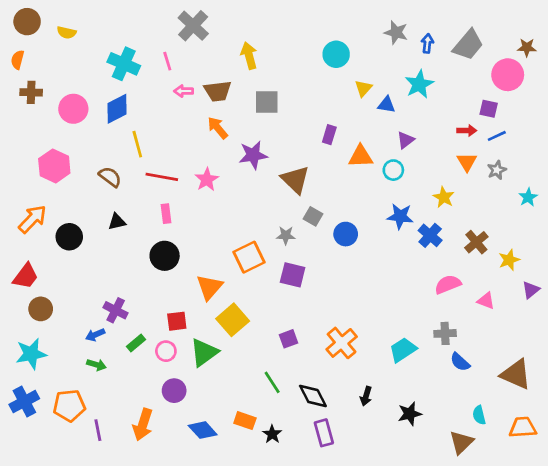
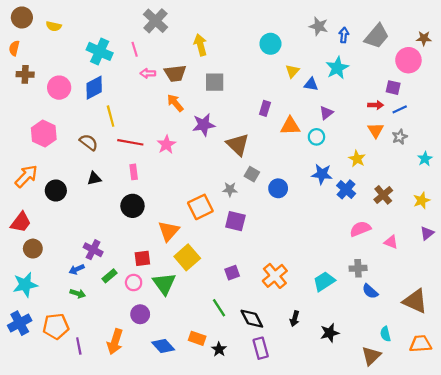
yellow star: (509, 260) -> (422, 200), moved
green triangle: (204, 352) -> (164, 284), turned -30

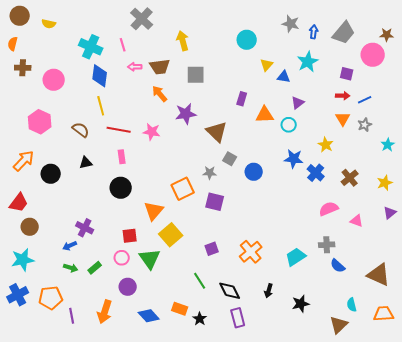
blue diamond: (94, 88) -> (100, 76), moved, turned -55
purple square: (393, 88) -> (347, 74), moved
pink star: (166, 145) -> (152, 132), turned -30
green rectangle: (109, 276) -> (95, 268), moved

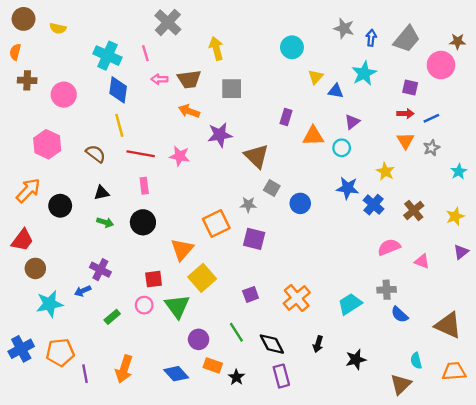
orange arrow: (160, 94) -> (189, 111), turned -30
cyan star: (23, 260) -> (50, 304), moved
green arrow: (71, 268) -> (105, 222), moved
purple circle: (128, 287) -> (199, 339), moved

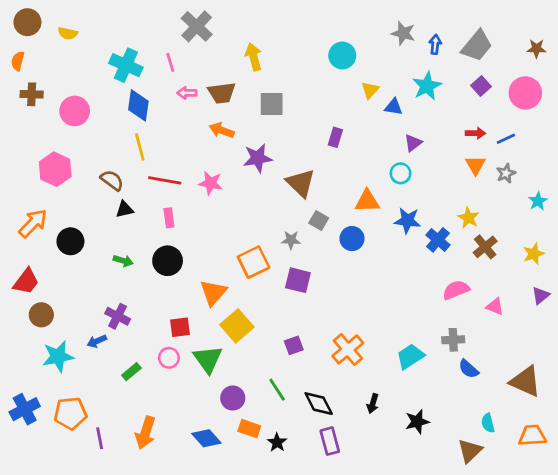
pink circle: (441, 65) -> (525, 93), moved
purple square: (410, 88) -> (481, 86), moved, turned 35
orange triangle: (313, 136) -> (367, 201), moved
yellow star: (385, 171) -> (468, 218), moved
black triangle: (102, 193) -> (125, 209), moved

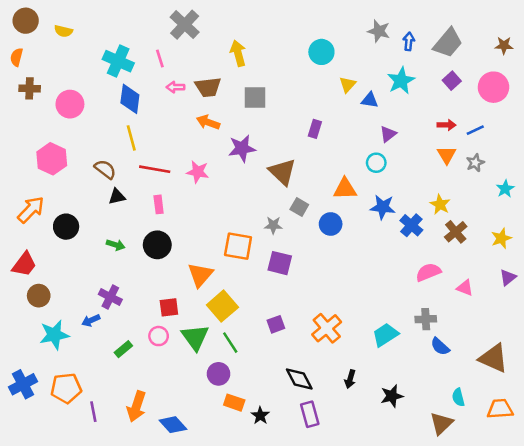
orange square: (254, 262) -> (238, 246), turned 36
green line: (277, 390) -> (230, 343), moved
blue diamond: (206, 438) -> (173, 425), moved

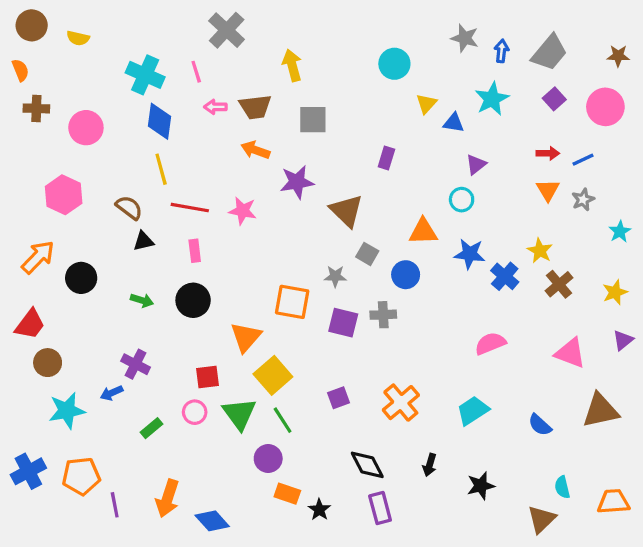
orange semicircle: (17, 57) -> (20, 70), turned 144
pink semicircle: (428, 272) -> (490, 343), moved
pink triangle: (465, 288) -> (570, 353), size x1.5
gray cross: (426, 319) -> (383, 315), moved
brown triangle: (493, 358) -> (601, 411), moved, turned -36

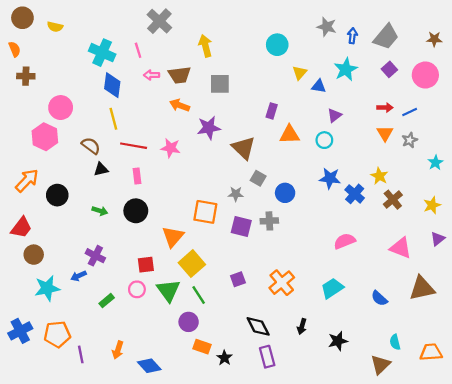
pink circle: (86, 128) -> (61, 108), moved
orange triangle: (423, 232) -> (290, 134), moved
orange arrow: (167, 498) -> (118, 350), size x0.7

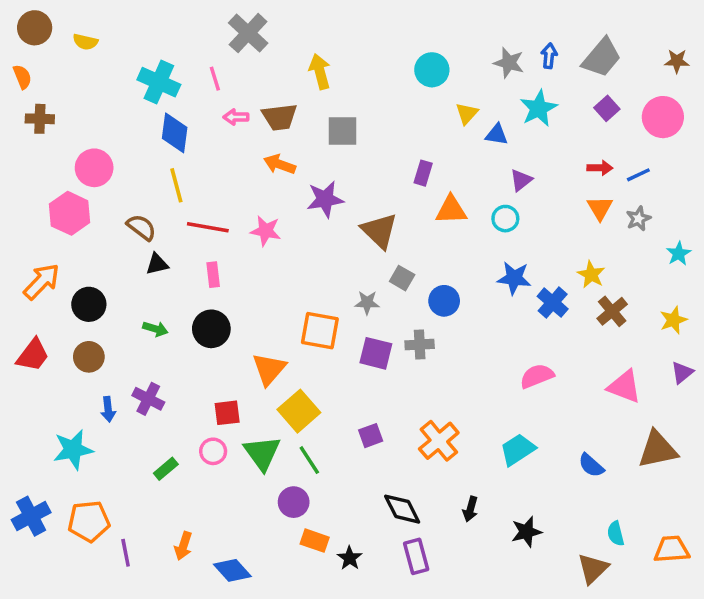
gray star: (327, 27) -> (509, 63), moved
brown circle: (34, 255) -> (89, 357), moved
blue arrow: (79, 276) -> (108, 409), moved, turned -72

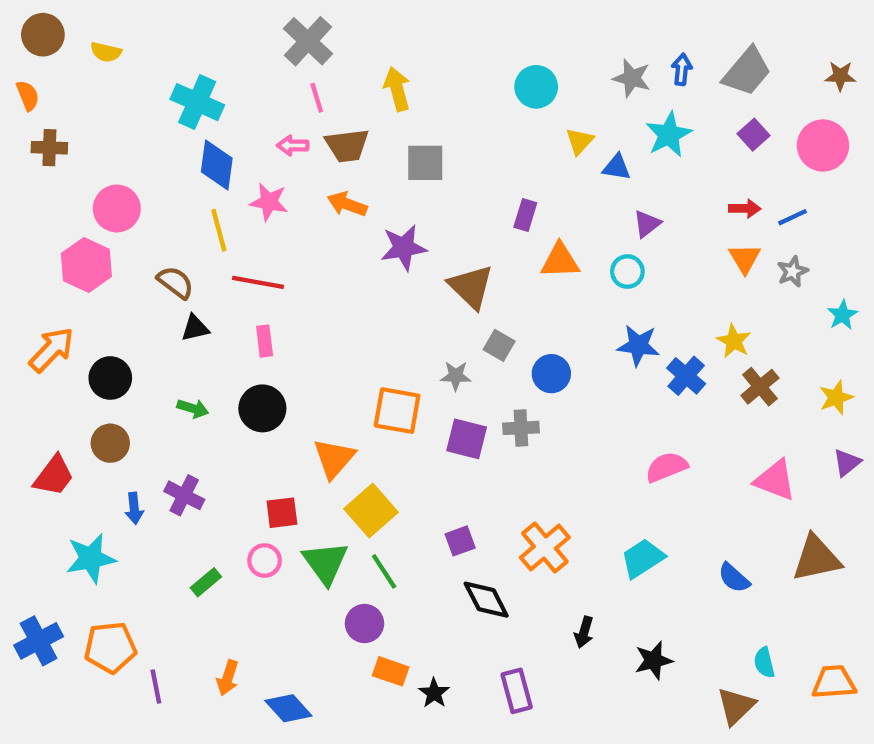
pink line: (215, 79) -> (317, 98), moved
pink star: (266, 231) -> (269, 202), moved
red trapezoid: (33, 355) -> (54, 476), moved
black diamond: (402, 509) -> (486, 600), moved

